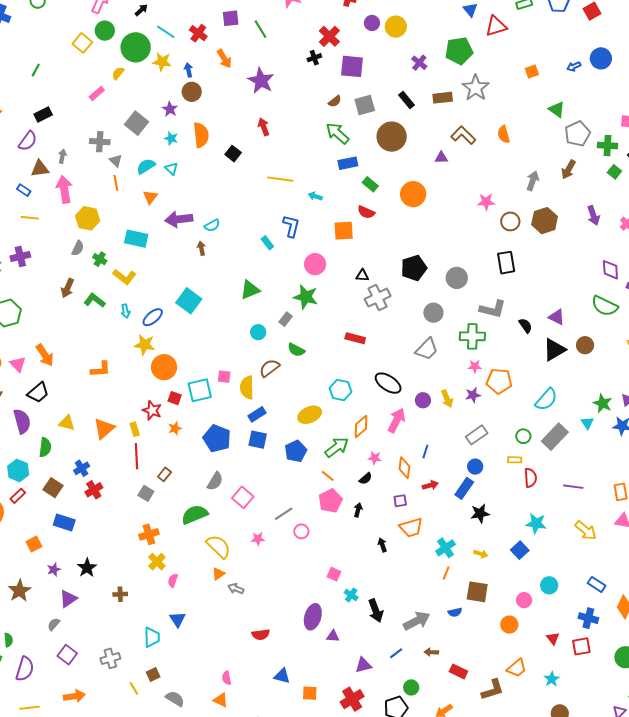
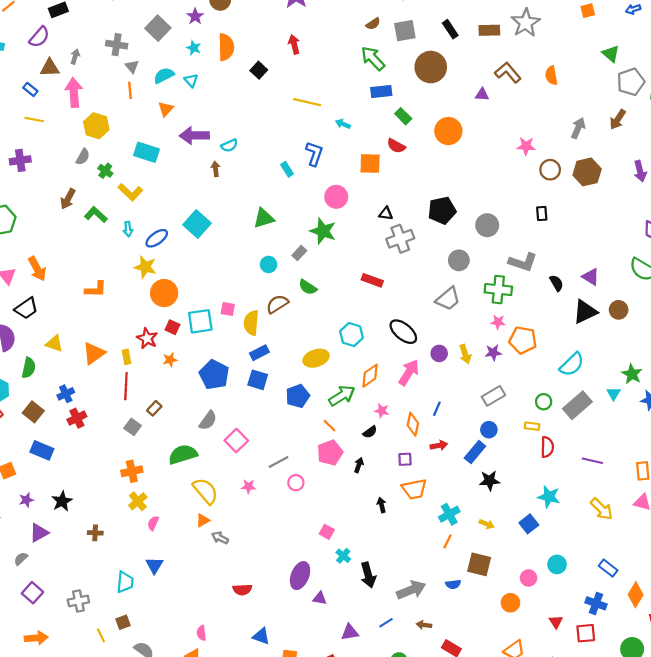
black rectangle: (506, 263) -> (542, 213), size x0.6

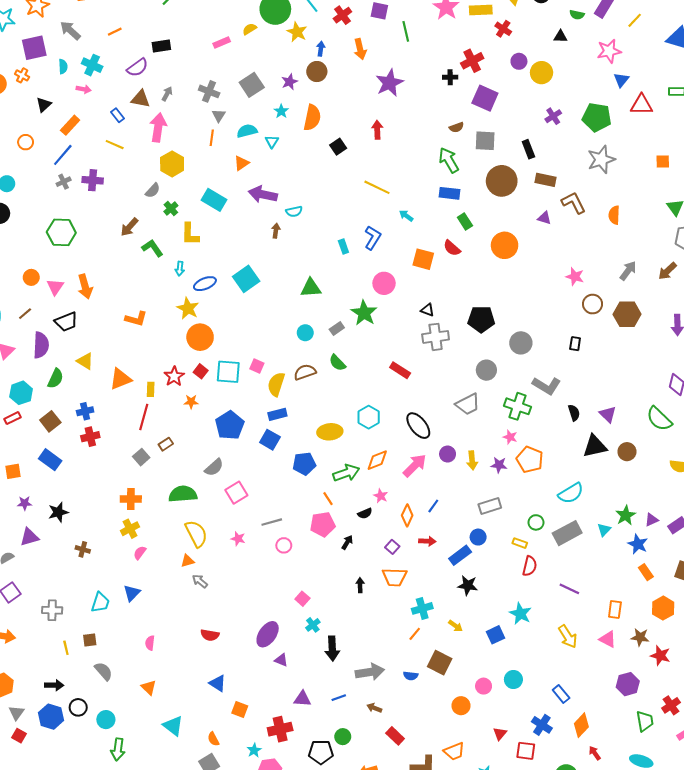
brown rectangle: (489, 30) -> (546, 180), moved
yellow L-shape: (130, 192) -> (190, 234), turned 35
purple square: (405, 459) -> (392, 547), turned 32
pink semicircle: (201, 633) -> (150, 643), moved

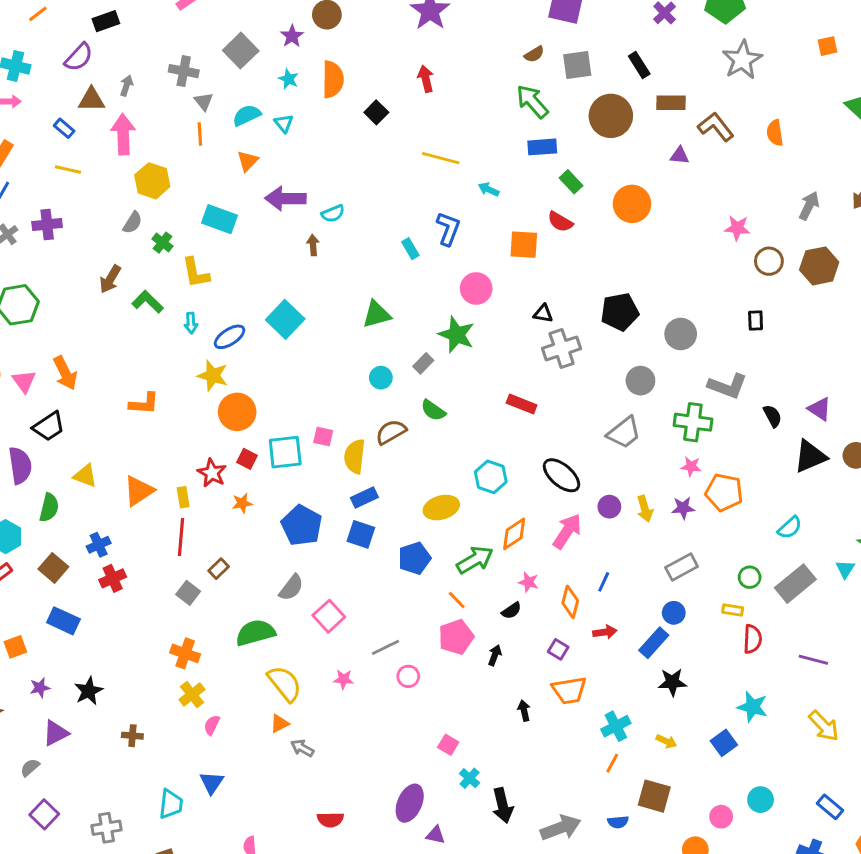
cyan semicircle: (571, 493) -> (790, 528), size x0.7
orange cross: (131, 499) -> (185, 653), turned 30

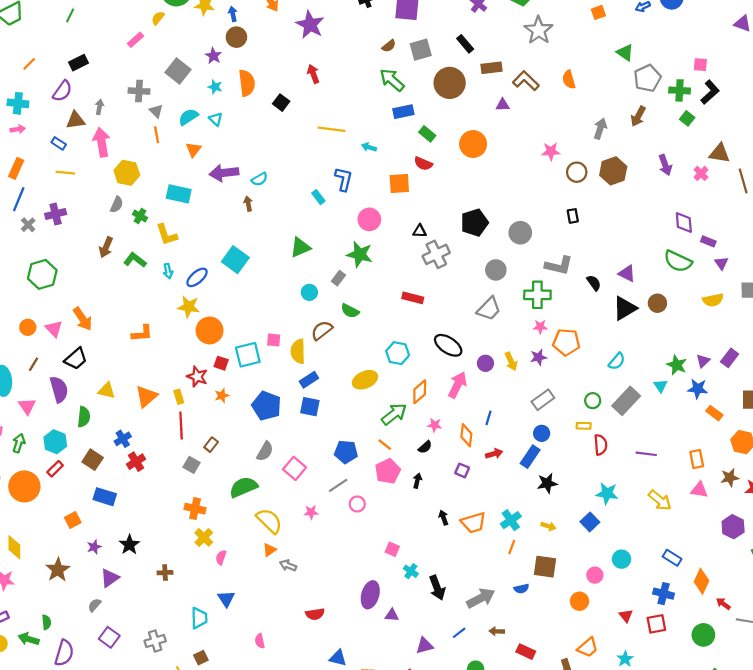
blue pentagon: (414, 558) -> (346, 452), moved, turned 30
orange trapezoid: (569, 690) -> (473, 523), moved

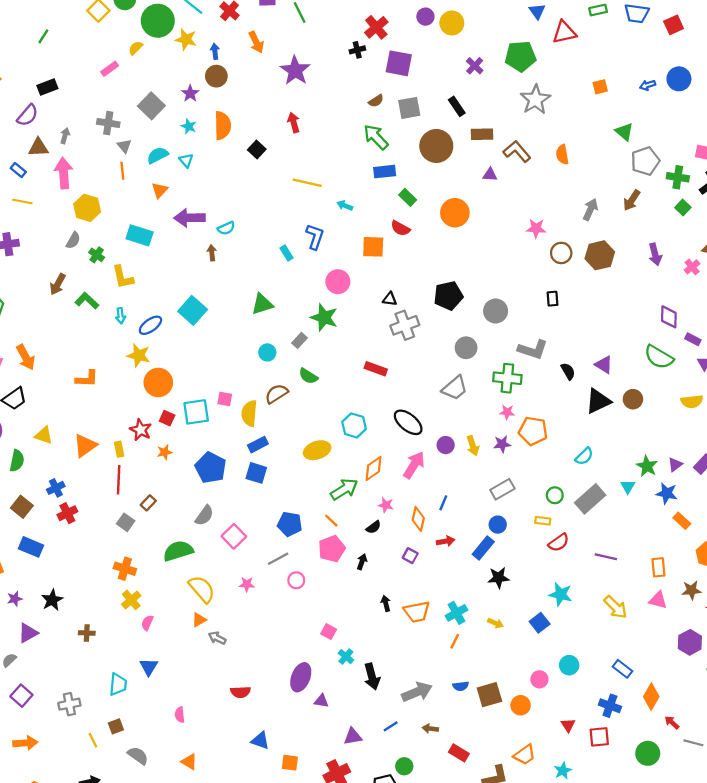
red semicircle: (601, 445) -> (559, 543), turned 54
brown square: (545, 567) -> (489, 695), moved, turned -30

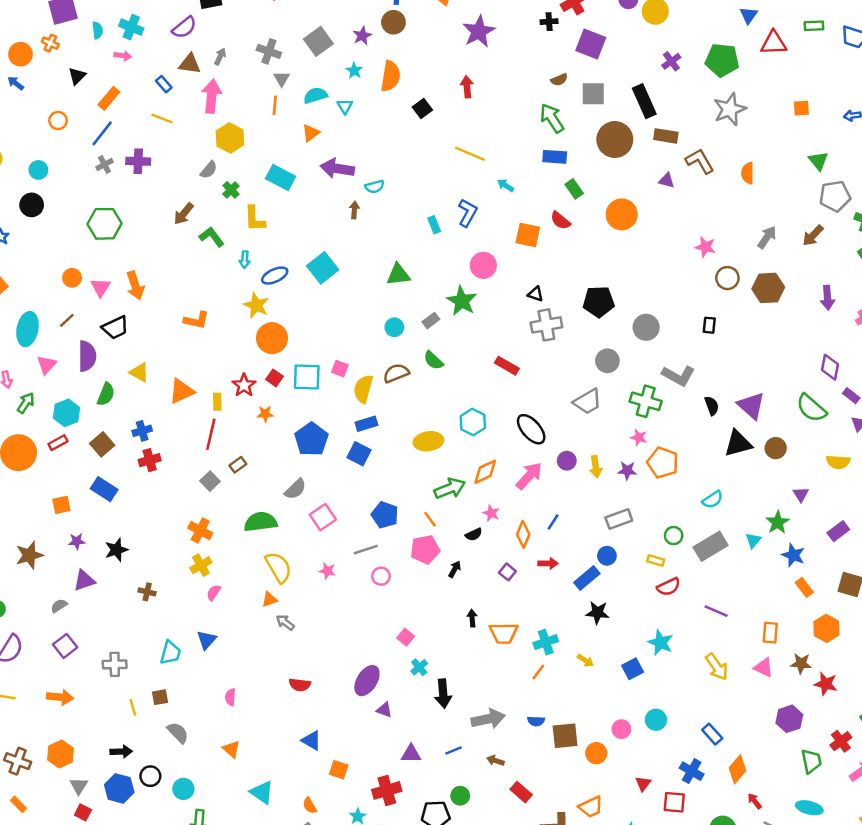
black rectangle: (457, 106) -> (644, 101), size x1.5
purple triangle: (604, 365) -> (751, 406), size x1.4
purple triangle: (675, 465) -> (801, 494), moved, turned -35

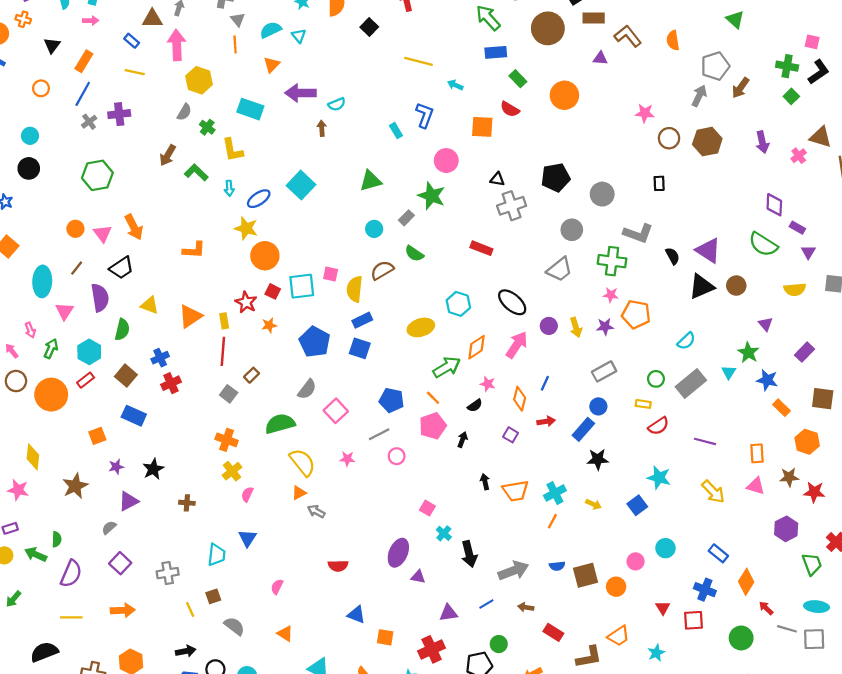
gray pentagon: (835, 196) -> (715, 66), moved
pink semicircle: (230, 697) -> (277, 587), turned 32

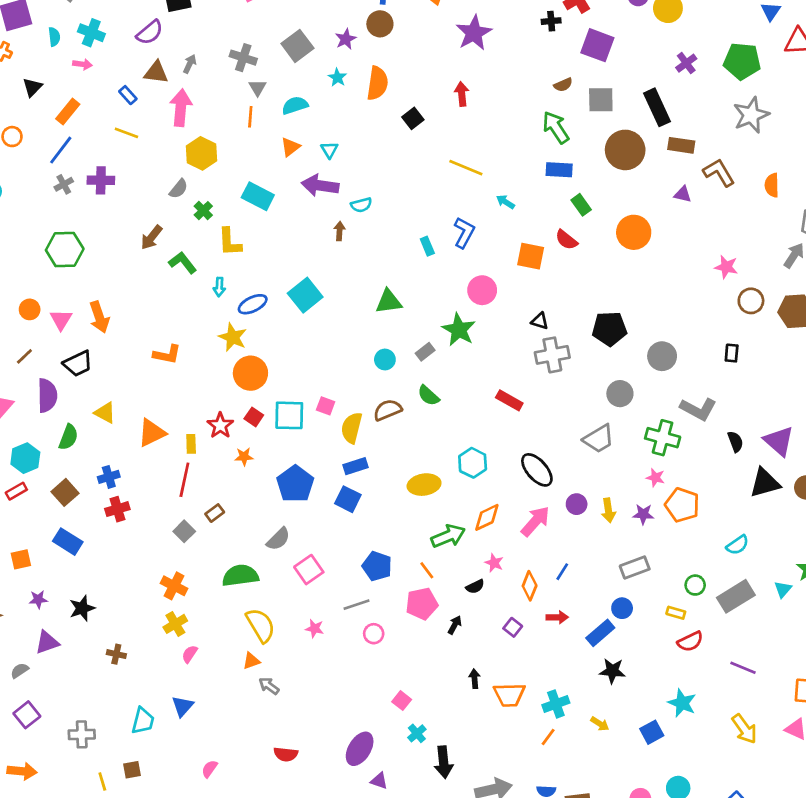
cyan triangle: (299, 36) -> (329, 150), moved

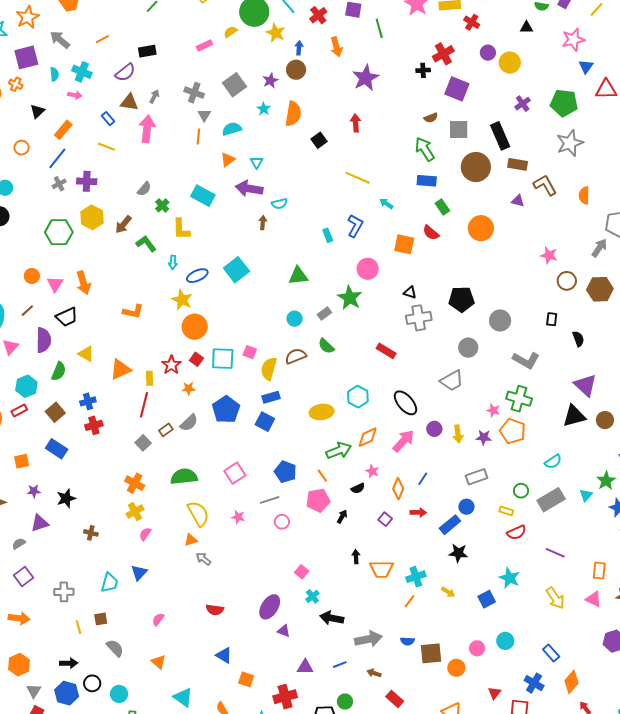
yellow hexagon: (201, 153) -> (92, 217), moved
green cross: (663, 438) -> (519, 399), moved
black semicircle: (735, 442) -> (578, 339), moved
gray semicircle: (278, 539) -> (189, 423), moved
black arrow: (444, 762) -> (332, 618), turned 105

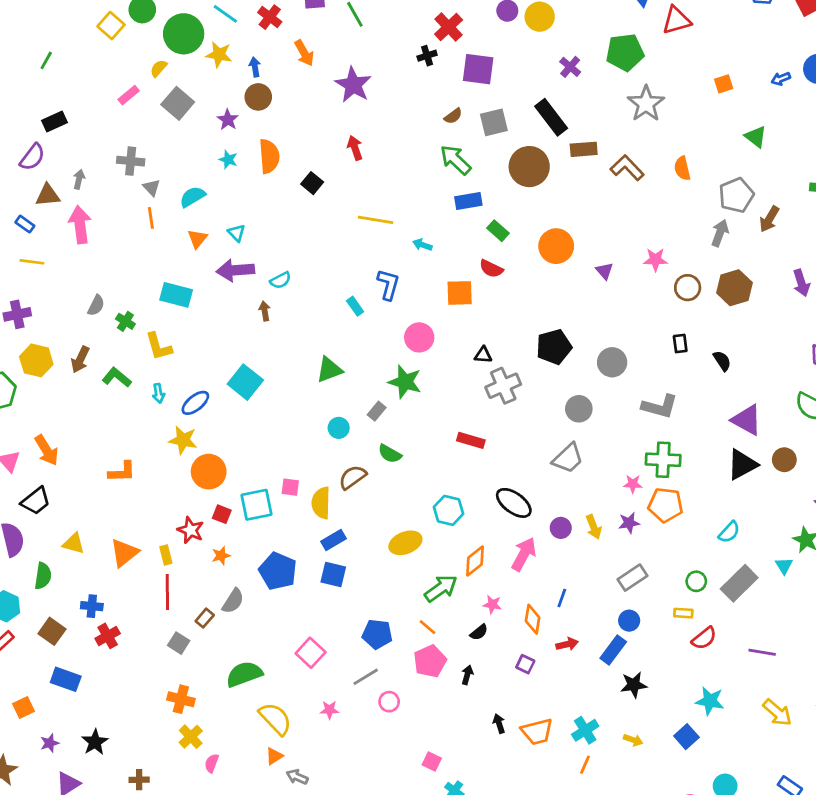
gray square: (235, 85) -> (178, 103), moved
purple triangle: (518, 201) -> (604, 271), moved, turned 48
blue cross: (88, 401) -> (92, 606), turned 35

